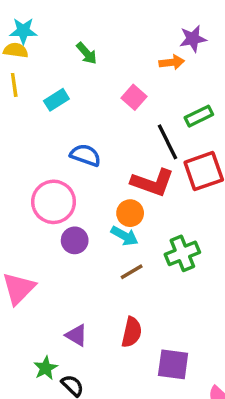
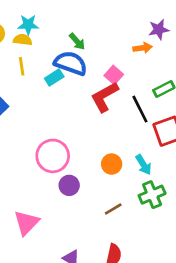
blue semicircle: (85, 155) -> (71, 63), moved, size x1.4
red L-shape: (153, 183) -> (105, 97), moved, turned 132
cyan arrow: (124, 236) -> (143, 165), moved, turned 30

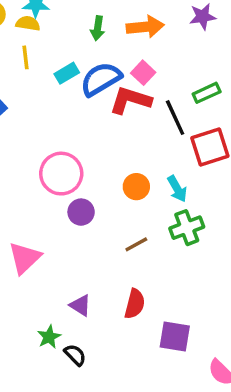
green arrow: (77, 41) -> (98, 28), turned 48
orange arrow: (143, 48) -> (145, 27), moved, size x1.5
blue semicircle: (71, 63) -> (101, 79), moved, turned -52
red L-shape: (105, 97) -> (130, 100), turned 44

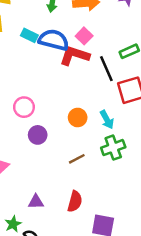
cyan rectangle: (67, 73) -> (29, 35), turned 56
blue semicircle: (101, 79) -> (54, 40), turned 44
pink circle: (61, 174) -> (24, 107), size x0.7
purple triangle: (80, 305) -> (36, 202), turned -35

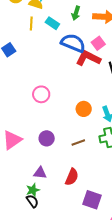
cyan rectangle: (29, 35) -> (52, 23), moved
purple circle: (38, 135) -> (47, 138), moved
green star: (13, 224) -> (33, 190), moved

